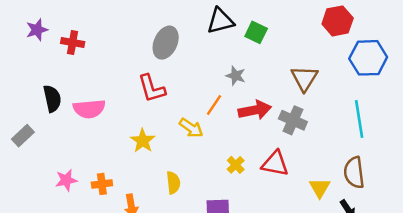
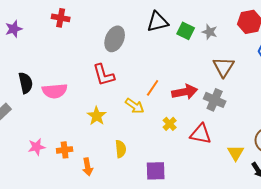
red cross: (73, 43) -> (61, 18), moved
gray star: (236, 76) -> (210, 32), moved
yellow cross: (236, 165) -> (170, 124), moved

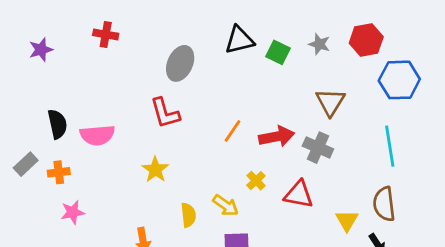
gray star: (210, 32) -> (319, 44), moved
yellow arrow: (135, 106) -> (226, 205), moved
orange cross: (65, 150) -> (59, 172), moved

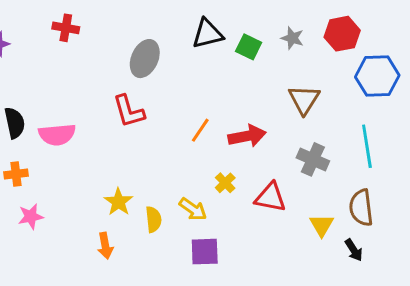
gray cross: (318, 148) -> (313, 159), moved
yellow star: (155, 170) -> (118, 202), moved

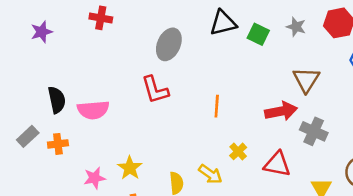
orange line: (200, 130) -> (217, 106), turned -30
red arrow: (247, 136) -> (281, 111), moved
yellow star: (118, 202) -> (130, 168), moved
pink star: (31, 216) -> (94, 178), moved

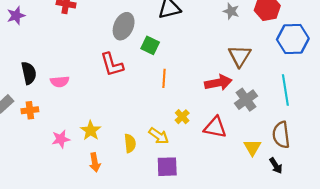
green square: (258, 34) -> (150, 45), moved
pink semicircle: (93, 110) -> (60, 82), size x0.7
gray cross: (314, 131) -> (246, 100), turned 30

